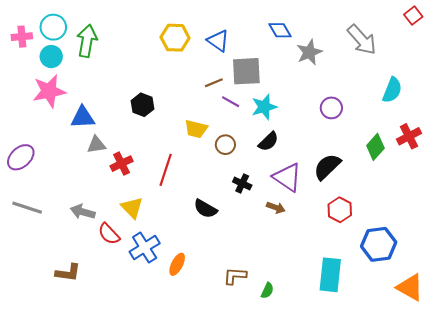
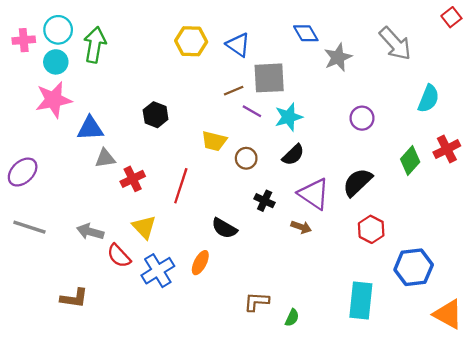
orange ellipse: (177, 264) -> (200, 263), moved

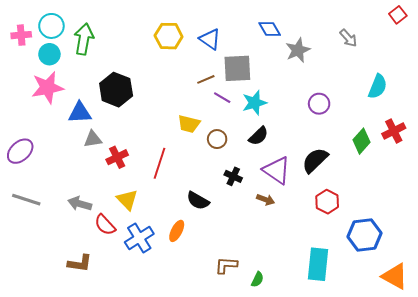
gray arrow: (395, 44) -> (348, 38), size x0.6
black hexagon: (156, 115) -> (116, 90), moved, size x1.5
brown L-shape: (74, 298) -> (80, 263), moved

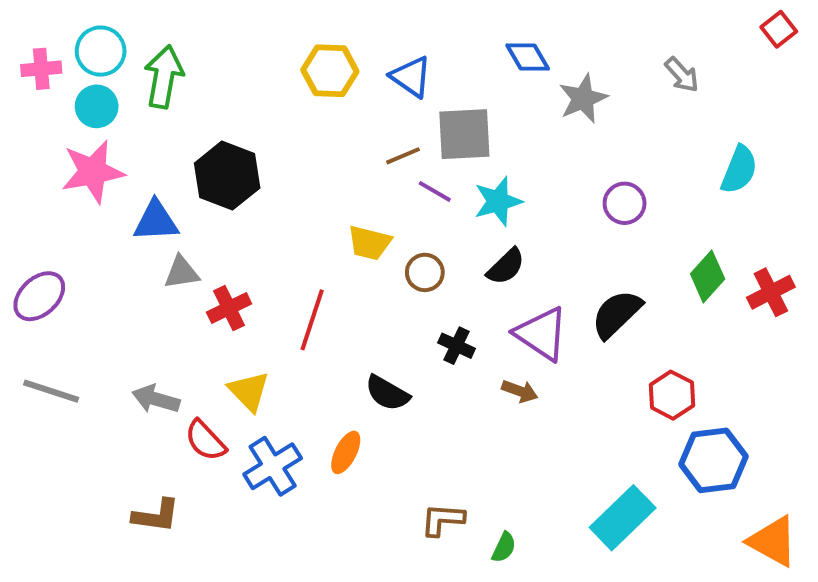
red cross: (394, 131) -> (771, 292), moved
red hexagon: (327, 202) -> (672, 395), moved
cyan rectangle: (318, 264) -> (623, 518), turned 40

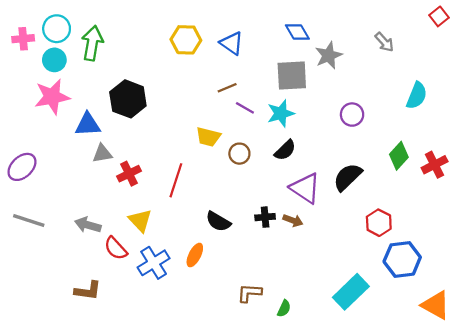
gray square: (464, 134) -> (292, 76), moved
black cross: (456, 346) -> (265, 217), moved, turned -30

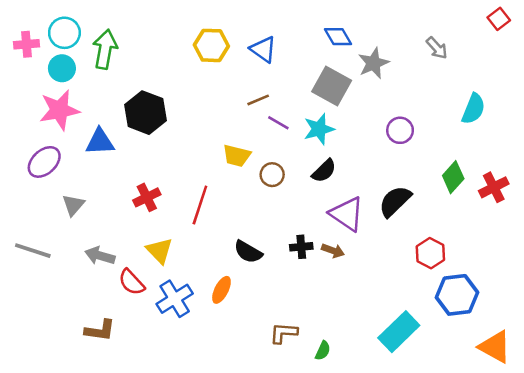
gray square: (292, 76) -> (332, 86), turned 32
gray triangle: (102, 154) -> (73, 205), moved, turned -40
purple ellipse: (22, 167) -> (44, 162), moved

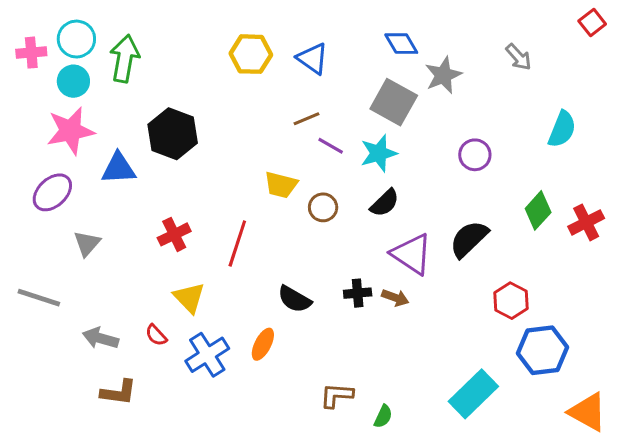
gray arrow: (100, 256) -> (101, 338), moved
red semicircle: (132, 282) -> (156, 335), size x0.7

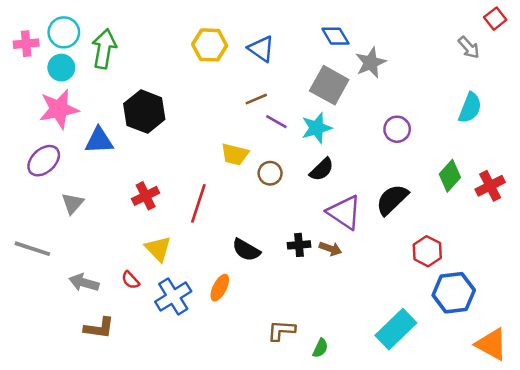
gray arrow: (518, 57) -> (469, 47), moved

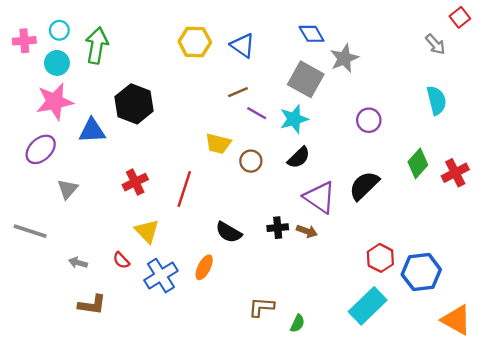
cyan circle: (64, 32) -> (59, 30), size x0.7
cyan semicircle: (470, 108) -> (437, 100), turned -36
red hexagon: (427, 251) -> (380, 258), moved
gray arrow: (84, 283) -> (78, 263), size x0.7

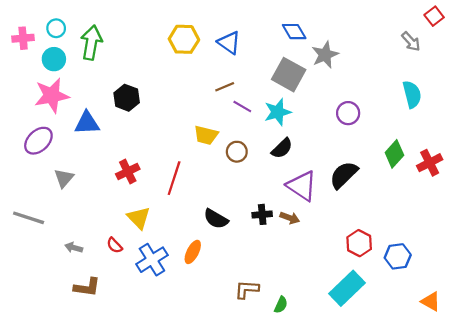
black hexagon: (134, 104) -> (127, 98), size x0.7
blue hexagon: (421, 272) -> (398, 256), size x0.7
orange triangle: (456, 320) -> (431, 302), size x0.7

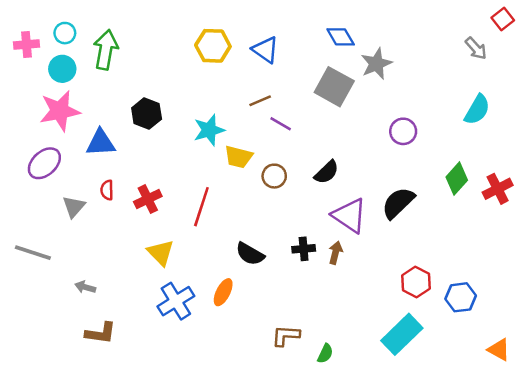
cyan semicircle: (412, 94) -> (477, 110), turned 44
cyan star: (278, 112) -> (209, 130), moved
brown arrow: (290, 218) -> (335, 253), turned -96
red semicircle: (115, 245) -> (107, 190), moved, turned 42

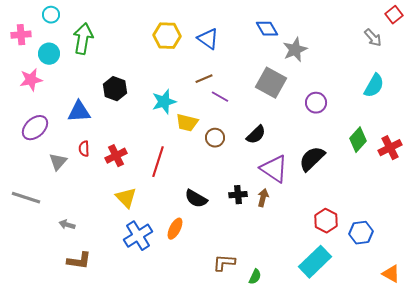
cyan circle: (65, 33) -> (51, 15), moved
gray square: (334, 87) -> (271, 83), moved
pink star: (60, 111) -> (31, 80), moved, size x0.7

